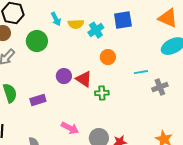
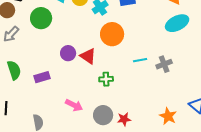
orange circle: (108, 57) -> (112, 34), size x1.5
cyan line: (141, 72) -> (140, 60), moved
green cross: (102, 93) -> (106, 79), moved

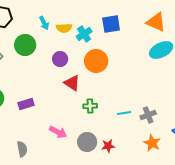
purple circle: (68, 53) -> (60, 59), moved
cyan line: (140, 60) -> (124, 113), moved
gray cross: (164, 64) -> (148, 115), moved

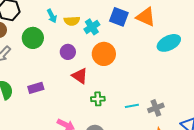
orange triangle: (156, 22) -> (146, 17), moved
blue square: (111, 24) -> (119, 17), turned 30
purple rectangle: (26, 104) -> (36, 88), moved

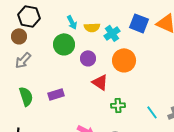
green circle: (33, 38) -> (64, 44), moved
cyan line: (132, 106) -> (152, 112), turned 64

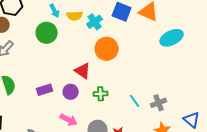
purple circle: (88, 58) -> (71, 92), moved
purple rectangle: (56, 94) -> (45, 90), moved

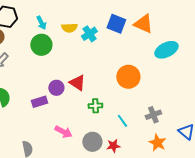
cyan arrow: (55, 11) -> (41, 23), moved
orange circle: (107, 49) -> (128, 77), moved
purple circle: (71, 92) -> (56, 88), moved
cyan line: (135, 101) -> (122, 121), moved

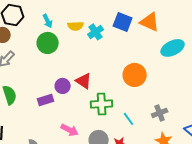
green cross: (95, 106) -> (102, 104), size x1.5

